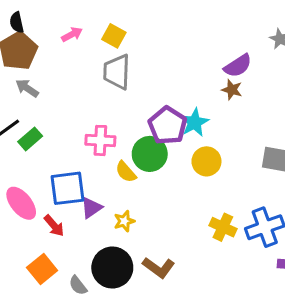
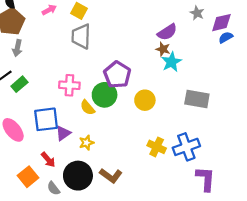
gray arrow: (27, 88) -> (17, 48), turned -112
cyan star: (195, 123) -> (171, 62), moved
red arrow: (54, 226) -> (48, 160), moved

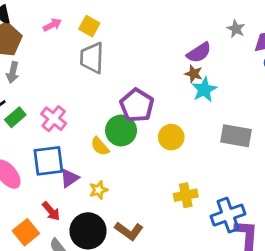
pink cross: (69, 85) -> (54, 119), moved, turned 36
yellow cross: (157, 147) -> (186, 195), turned -36
blue cross: (186, 147) -> (228, 215), moved

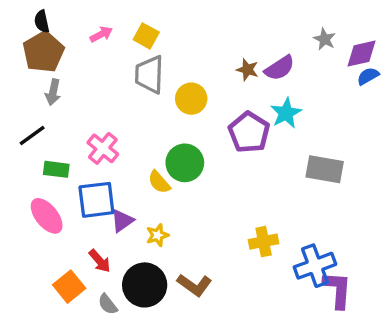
brown star: (194, 74) -> (247, 70), moved
purple pentagon: (137, 105) -> (249, 132), moved
green rectangle: (15, 117) -> (56, 169), moved, turned 48
yellow circle: (171, 137) -> (191, 99), moved

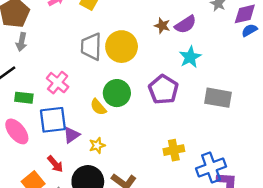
gray trapezoid: (149, 74) -> (91, 47), moved
yellow circle: (191, 99) -> (122, 47), size x1.4
purple pentagon: (249, 132) -> (163, 90), moved

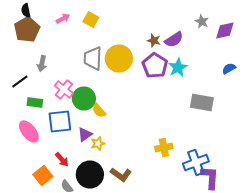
blue semicircle: (249, 30) -> (229, 68), moved
gray arrow: (21, 42) -> (42, 64), moved
purple pentagon: (163, 90) -> (155, 66), moved
green circle: (117, 93) -> (84, 98), moved
purple triangle: (72, 135) -> (85, 134), moved

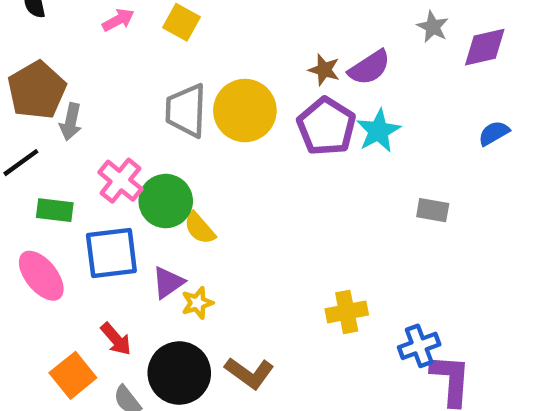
brown pentagon: (27, 30) -> (37, 90), moved
gray rectangle: (202, 102) -> (433, 210), size x0.6
blue cross: (196, 162) -> (419, 346), size x0.7

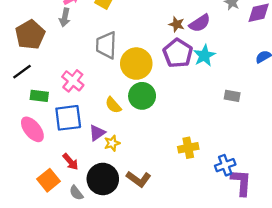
yellow circle: (245, 111) -> (136, 64), moved
gray arrow: (71, 122) -> (65, 17), moved
green circle: (166, 201) -> (142, 96), moved

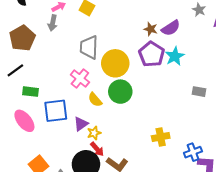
pink cross: (73, 81) -> (80, 78), moved
red arrow: (70, 162) -> (97, 149), moved

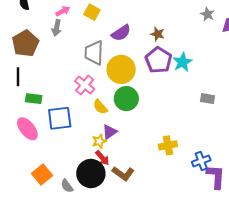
purple semicircle: (171, 28) -> (121, 33), moved
black line: (15, 70) -> (18, 77), turned -54
purple triangle: (81, 124) -> (110, 132), moved

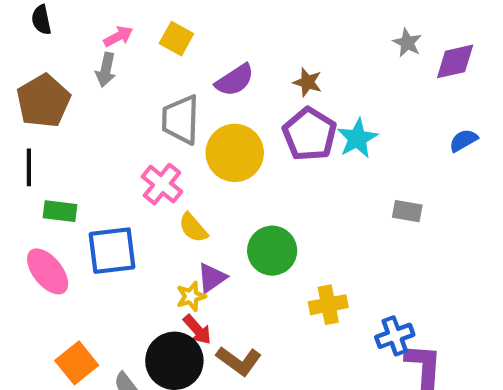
green circle: (126, 99) -> (272, 251), moved

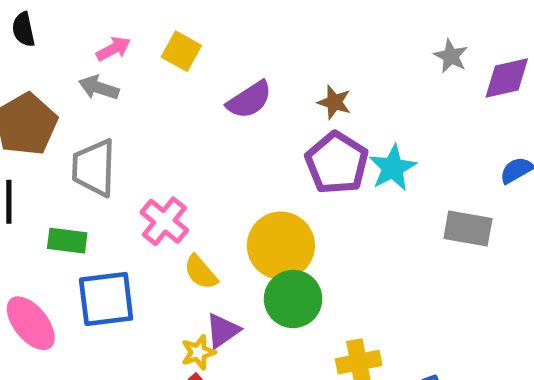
gray arrow: (106, 70) -> (99, 88), turned 96
gray trapezoid: (181, 120) -> (94, 168), moved
yellow circle: (235, 153) -> (281, 246), moved
green rectangle: (60, 211) -> (67, 241), moved
gray rectangle: (407, 211) -> (468, 229), moved, size x1.4

